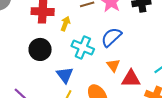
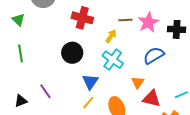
yellow arrow: (65, 24) -> (111, 36), moved
blue semicircle: (111, 37) -> (154, 55), moved

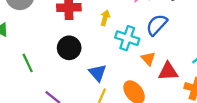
green line: (21, 53) -> (28, 63), moved
cyan cross: (113, 60) -> (127, 38), moved

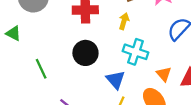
cyan cross: (127, 38) -> (136, 52), moved
orange triangle: (148, 59) -> (164, 74), moved

